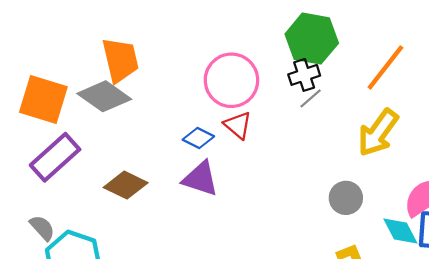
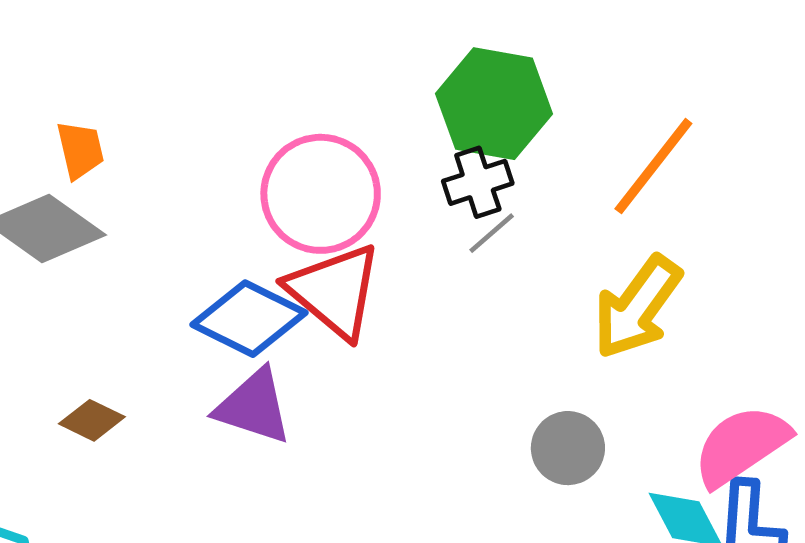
orange trapezoid: (120, 60) -> (80, 150), size x0.6
red triangle: (238, 125) -> (334, 291), size x1.6
blue diamond: (198, 138) -> (249, 319), size x1.6
brown diamond: (126, 185) -> (92, 420), size x0.7

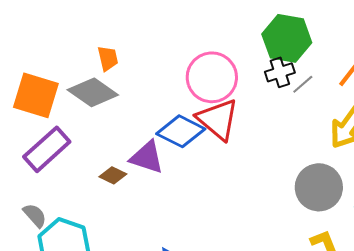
gray line: (492, 233) -> (303, 84), moved
purple triangle: (254, 406) -> (147, 157), moved
gray circle: (568, 448) -> (319, 187), size x1.5

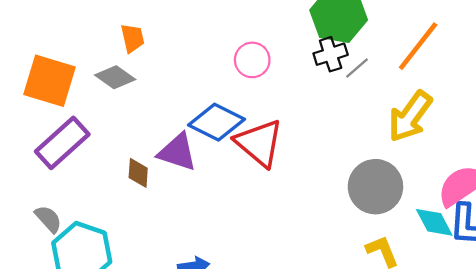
pink circle: (212, 77) -> (252, 60), size x0.6
gray diamond: (93, 92) -> (115, 77), size x0.7
red triangle: (218, 119) -> (259, 143), moved
brown diamond: (113, 175) -> (138, 173), turned 68

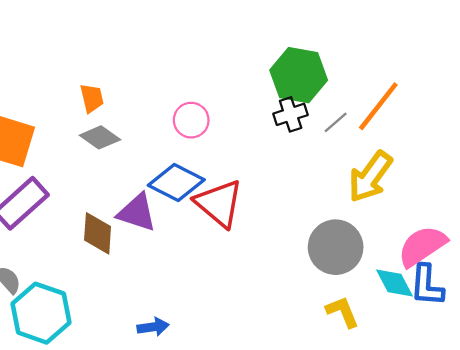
pink circle: (252, 60) -> (191, 120), moved
gray line: (357, 68) -> (336, 122), moved
gray diamond: (115, 77) -> (100, 137), moved
brown diamond: (138, 173) -> (98, 233), size x1.4

